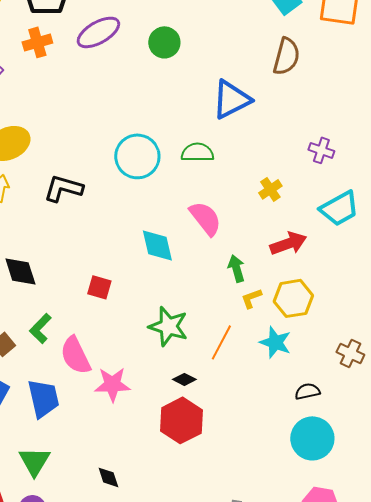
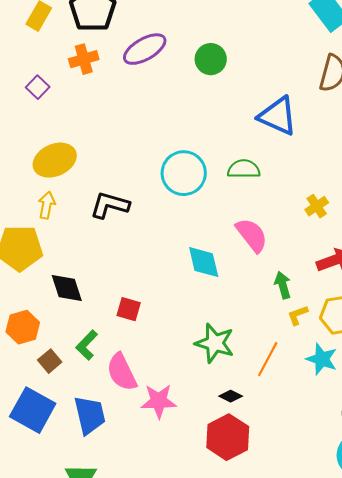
blue triangle: (231, 99) -> (278, 116), turned 51
red square: (99, 287) -> (129, 309), moved

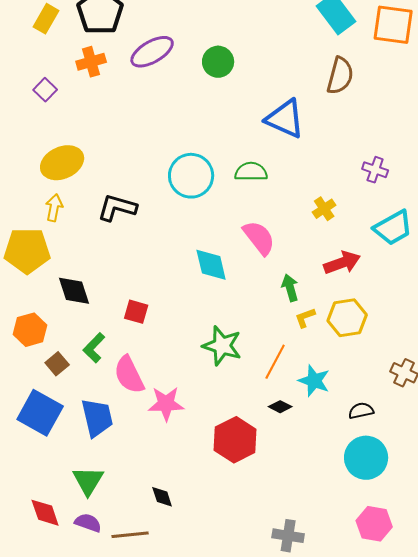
cyan star: (322, 359) -> (314, 381), moved
black diamond: (231, 396) -> (280, 407), moved

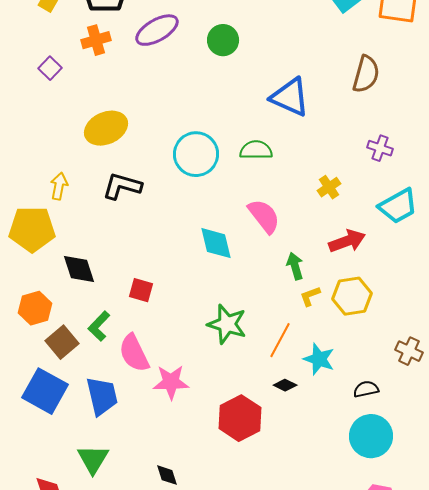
brown semicircle: (340, 76) -> (366, 74), moved
yellow ellipse: (62, 163) -> (106, 128), moved
brown square: (57, 364) -> (62, 342), size x1.4

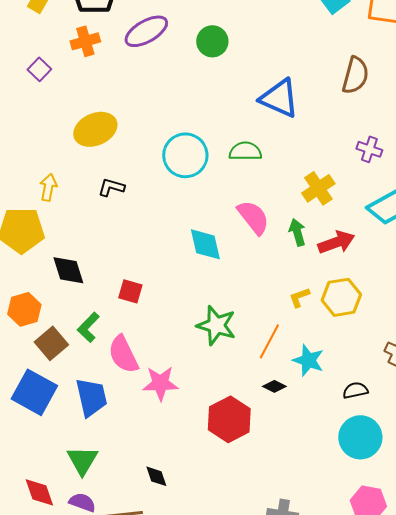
black L-shape: (122, 186) -> (111, 187), size x0.7
yellow cross: (329, 187) -> (318, 188), size x1.4
green arrow: (295, 266) -> (297, 232), moved

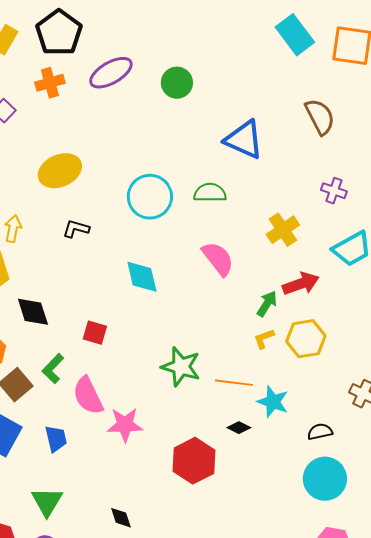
brown semicircle: (355, 75) -> (320, 117), turned -42
green arrow: (297, 232) -> (267, 304), moved, turned 48
cyan diamond: (205, 244) -> (142, 277), moved
orange line: (269, 341) -> (234, 383), turned 69
blue trapezoid: (91, 397) -> (56, 439), size x0.7

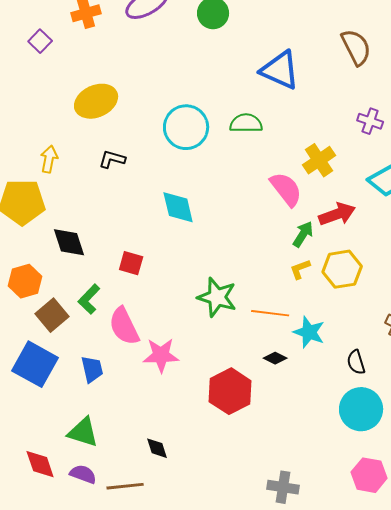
pink semicircle: (218, 259) -> (286, 189), moved
black semicircle: (320, 432) -> (356, 362), turned -95
green triangle: (47, 502) -> (83, 432), turned -44

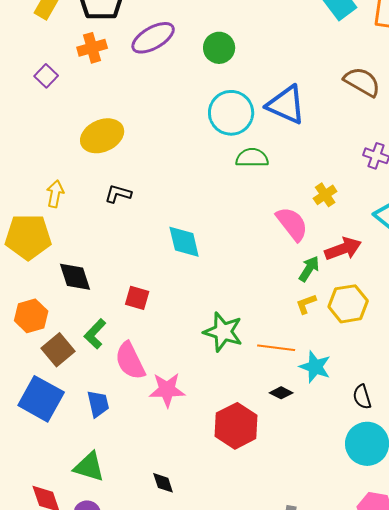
brown semicircle: (356, 47) -> (362, 82), turned -33
cyan circle: (186, 127) -> (231, 113), moved
yellow cross: (319, 160) -> (325, 195), size x0.7

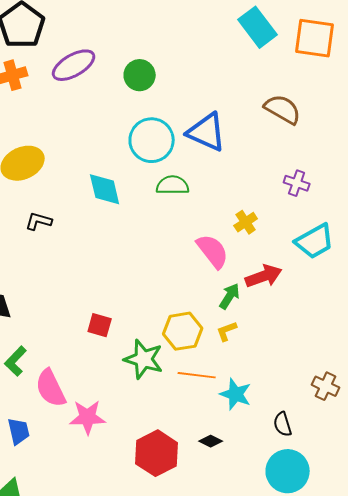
cyan diamond: (184, 242) -> (105, 189), moved
red square: (137, 298) -> (100, 325), moved
yellow hexagon: (348, 304) -> (183, 331), moved
black diamond: (281, 393) -> (211, 441), moved

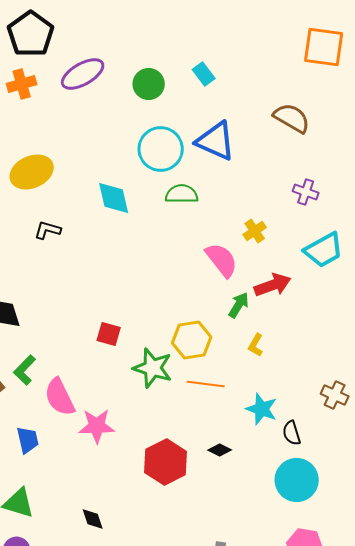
cyan rectangle: (258, 27) -> (204, 74), moved, size x0.6
yellow L-shape: (227, 331) -> (256, 345), moved, turned -40
cyan star: (236, 394) -> (262, 409), moved

